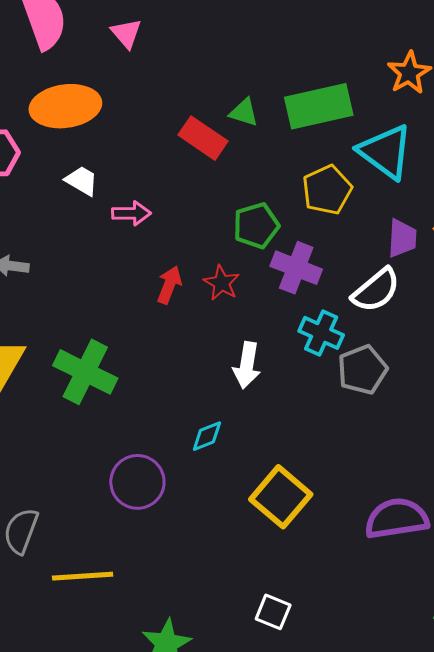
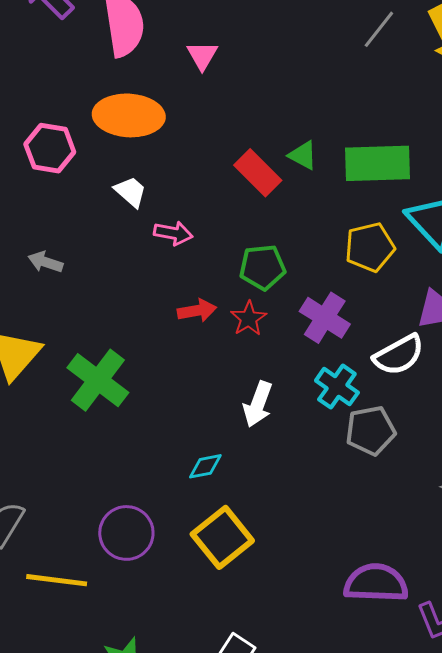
green pentagon: (256, 226) -> (262, 267), moved
red arrow: (169, 285) -> (197, 311), turned 48
purple circle: (137, 482) -> (126, 533), moved
yellow square: (281, 497) -> (222, 537), moved

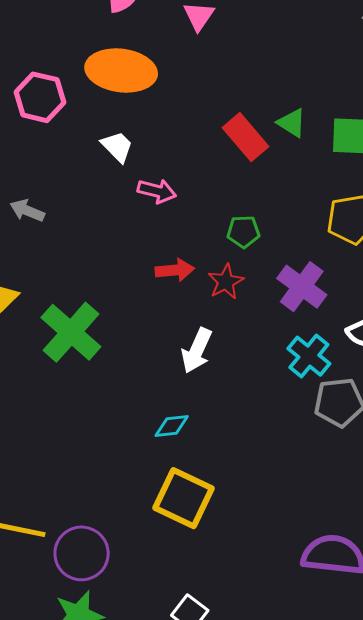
green pentagon: (262, 267) -> (243, 232), size x0.7
white arrow: (258, 404) -> (197, 351), moved
purple circle: (126, 533) -> (82, 553), moved
yellow square: (222, 537) -> (184, 498), turned -30

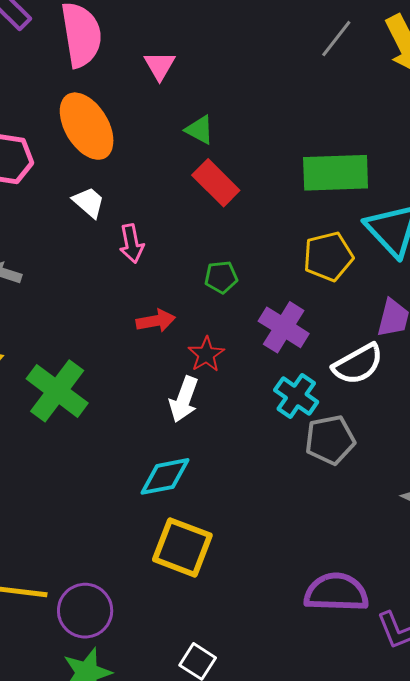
orange ellipse: (121, 71) -> (87, 126), turned 56
green triangle: (292, 123) -> (200, 130), moved
pink arrow: (157, 191) -> (132, 244), turned 69
red star: (226, 282) -> (206, 354), moved
cyan diamond: (172, 426) -> (165, 476), size x1.5

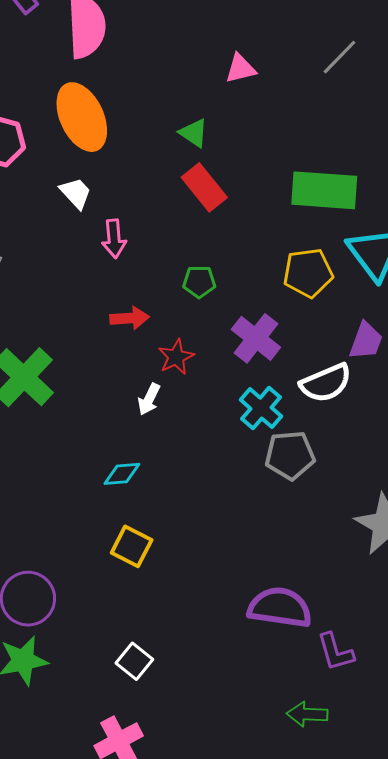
pink triangle: (160, 66) -> (240, 69), moved, turned 40
white arrow: (184, 399) -> (149, 399), size x0.7
cyan diamond: (165, 476) -> (122, 474), size x0.7
yellow square: (182, 547) -> (132, 546), size x0.7

